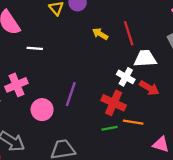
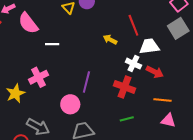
yellow arrow: (100, 34) -> (110, 39), moved
pink circle: (42, 110) -> (70, 104), moved
orange line: (133, 122) -> (163, 100), moved
green line: (110, 128) -> (127, 119), moved

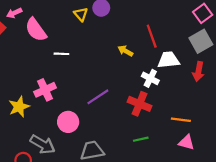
red arrow: (155, 72) -> (198, 71), moved, turned 72
purple line: (86, 82) -> (98, 97), turned 40
pink circle: (70, 104) -> (68, 122), moved

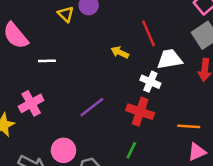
pink circle: (68, 122) -> (63, 150), moved
green line: (141, 139) -> (131, 150), moved, turned -48
pink triangle: (186, 142) -> (197, 152), turned -35

